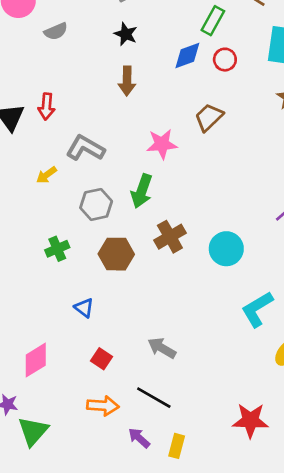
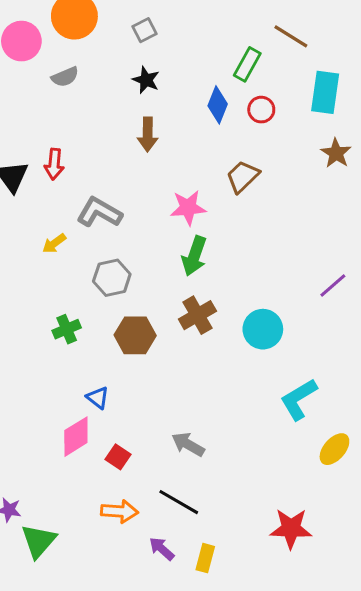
blue diamond: (187, 56) -> (218, 105), turned -48
green arrow: (142, 191) -> (194, 256), moved
pink diamond: (36, 360) -> (76, 437), moved

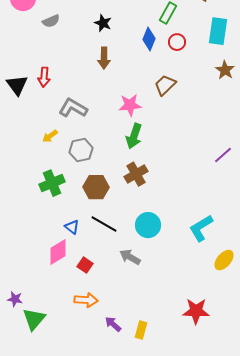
yellow arrow: (54, 243) -> (50, 136), moved
green cross: (67, 329) -> (52, 183), size x1.4
cyan circle: (263, 329) -> (148, 225), moved
black line: (179, 502) -> (104, 224), moved

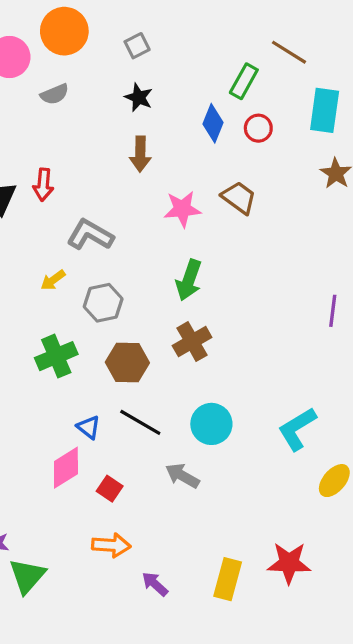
brown trapezoid: (165, 85) -> (239, 198), turned 80
pink star: (130, 105) -> (182, 209), moved
purple line: (223, 155) -> (333, 311), turned -42
yellow rectangle: (141, 330) -> (228, 579), moved, size x1.4

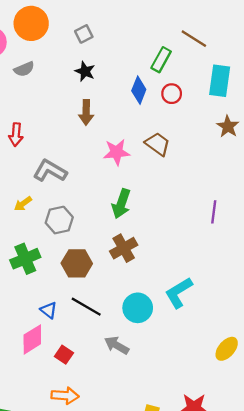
purple line: (333, 311) -> (214, 212), moved
cyan L-shape: (297, 429) -> (179, 293), moved

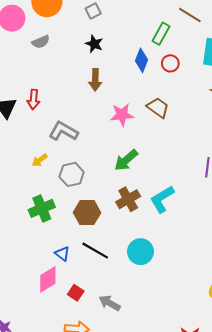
green arrow: (121, 204) -> (126, 160), turned 30
cyan L-shape: (179, 293) -> (162, 199), moved
gray arrow: (117, 345) -> (110, 303), moved

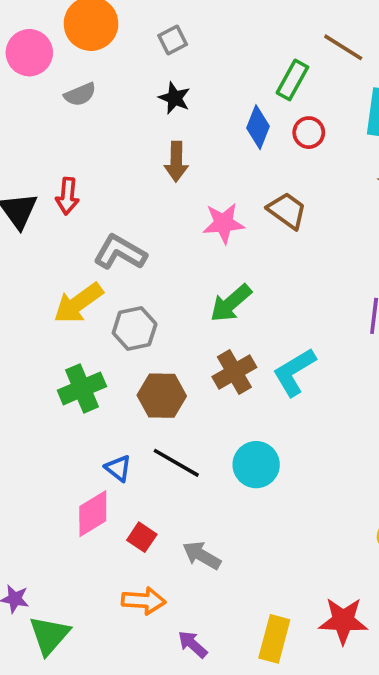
yellow arrow: (40, 160) -> (78, 303), size x1.8

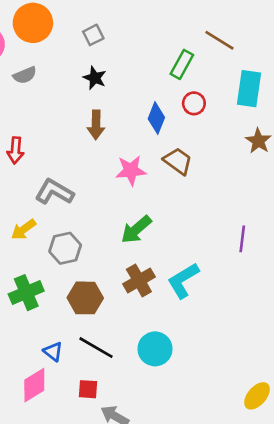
blue diamond: (258, 127) -> (156, 118), moved
yellow arrow: (78, 303) -> (24, 229), size x0.7
red square: (142, 537) -> (88, 389), moved, turned -30

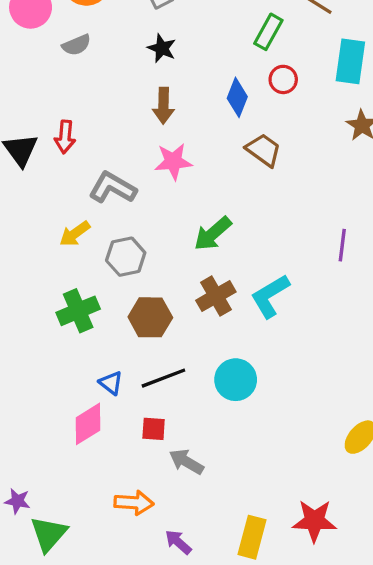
pink star: (131, 170) -> (173, 161), moved
black line: (96, 348) -> (163, 378), turned -51

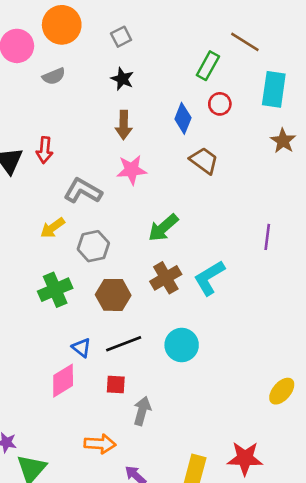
gray arrow: (186, 462) -> (142, 411), turned 76

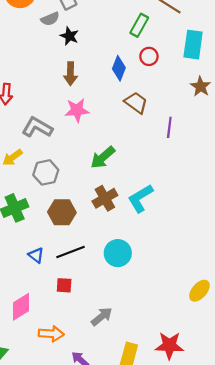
gray semicircle: (54, 76) -> (50, 19), moved
purple line: (267, 237) -> (169, 127), moved
pink diamond: (63, 381) -> (21, 307), moved
gray arrow: (142, 411) -> (102, 316), moved, turned 35

